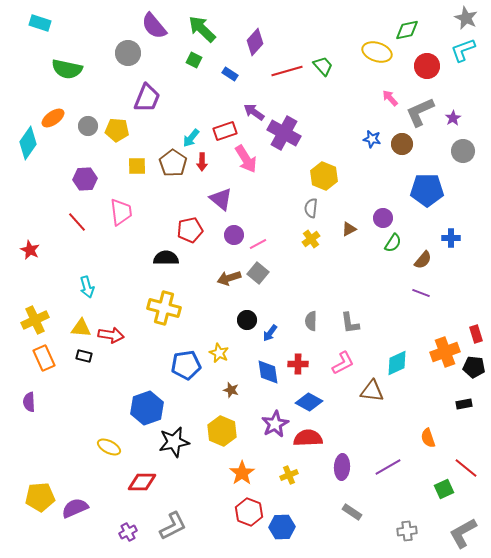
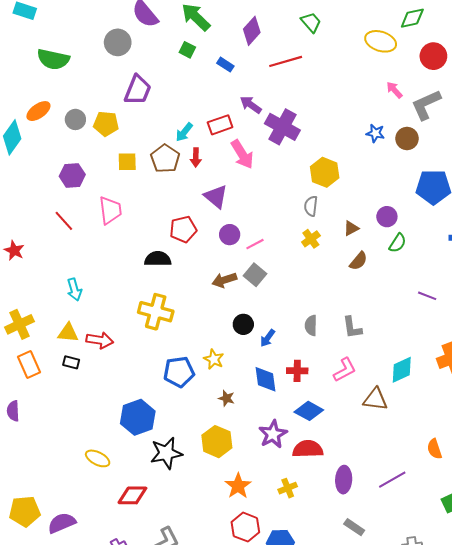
green trapezoid: (323, 66) -> (311, 22), moved
brown semicircle: (423, 260) -> (358, 261), moved

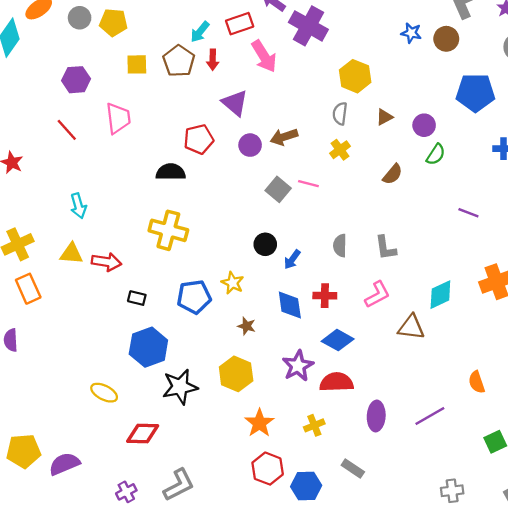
brown triangle: (351, 228) -> (384, 117), moved
pink line: (255, 244) -> (308, 184), moved, turned 42
brown arrow: (224, 280) -> (284, 137), moved
black rectangle: (71, 362) -> (137, 298), moved
gray rectangle: (354, 527) -> (353, 469), moved

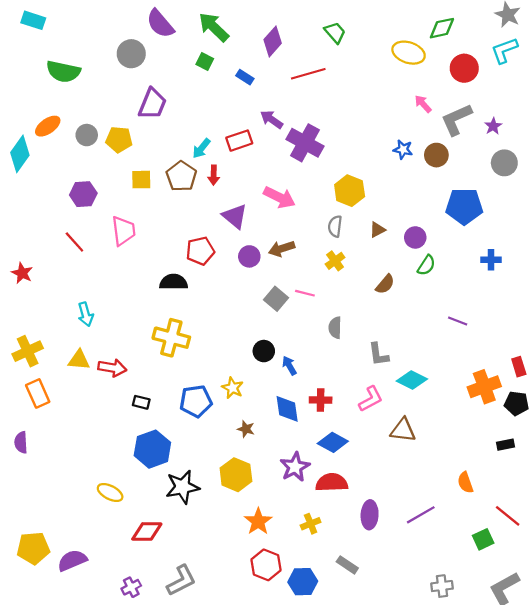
pink arrow: (264, 56) -> (279, 197), moved, turned -32
gray semicircle: (340, 245) -> (335, 328), moved
blue arrow: (292, 260) -> (289, 366), turned 114
cyan diamond: (440, 295) -> (412, 380), moved, turned 52

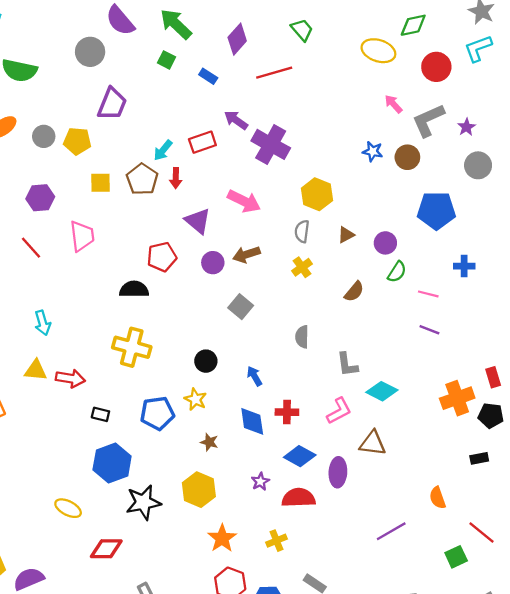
pink line: (305, 293) -> (428, 294), moved
black circle: (264, 351) -> (206, 361), moved
purple star: (295, 467) -> (260, 482), size x0.6
purple ellipse: (370, 515) -> (338, 472), moved

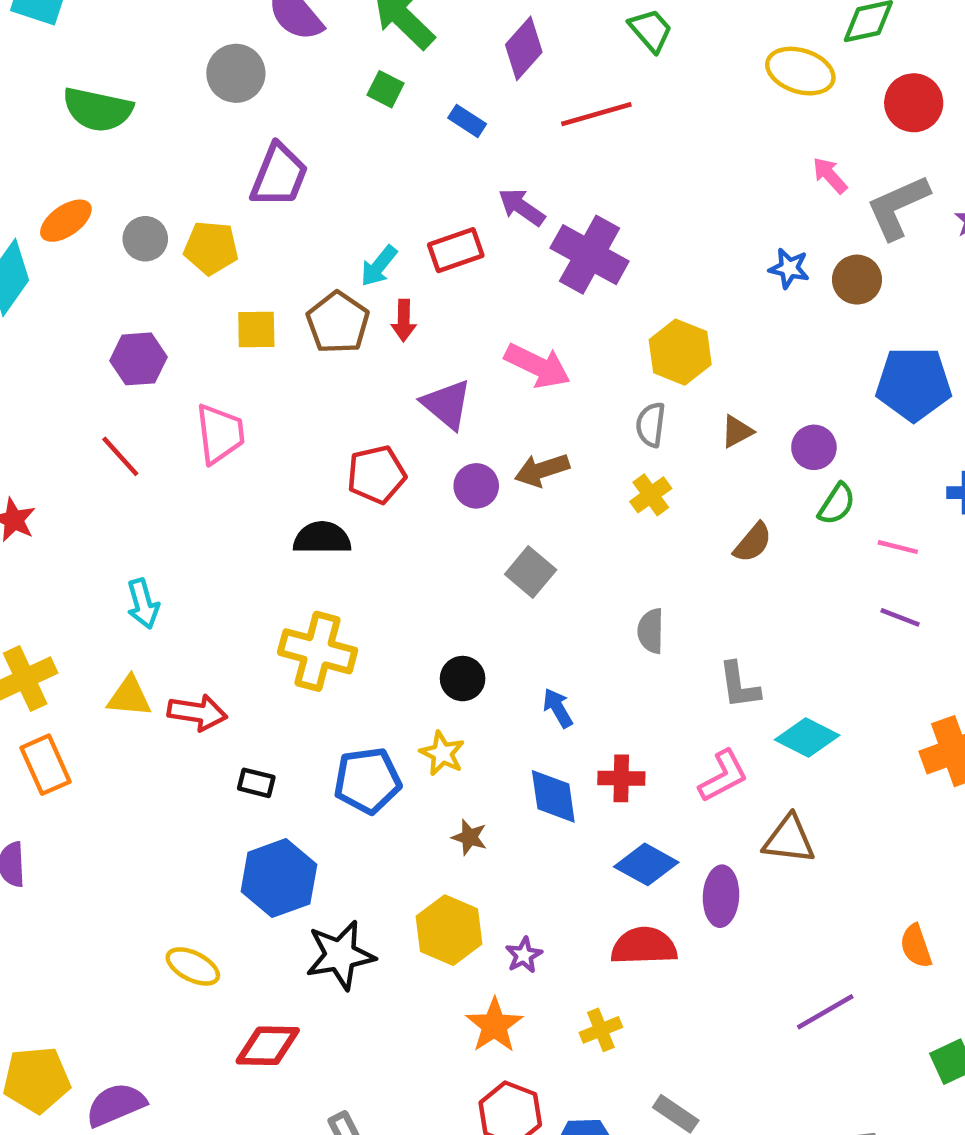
purple star: (260, 482) -> (524, 955), moved

